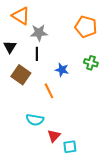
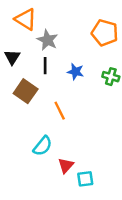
gray star: (39, 33) -> (47, 40), turned 30
blue star: (62, 70) -> (75, 72), moved
cyan semicircle: (35, 120) -> (43, 146), turned -60

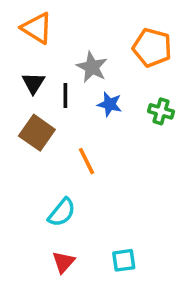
gray star: (47, 40) -> (92, 67), moved
black triangle: (12, 57) -> (33, 83), moved
red triangle: (66, 165) -> (64, 262), moved

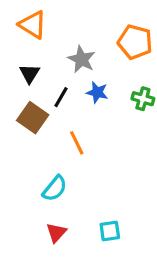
black line: (65, 95) -> (61, 97), moved, turned 30

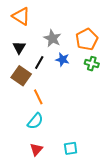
orange pentagon: (135, 42) -> (87, 39), moved, turned 30
orange line: (77, 143) -> (38, 97), moved

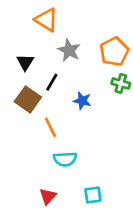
orange triangle: (21, 16) -> (46, 20), moved
blue star: (63, 60) -> (82, 101), moved
cyan semicircle: (35, 121) -> (65, 159), moved, turned 48

